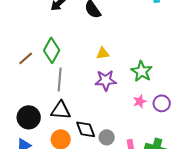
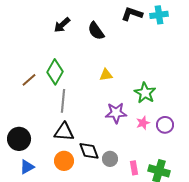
purple star: (106, 80) -> (116, 113), moved
black circle: (29, 117) -> (19, 139), moved

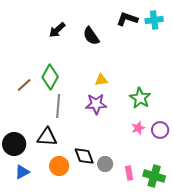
purple star: (116, 113) -> (96, 104), moved
black triangle: (64, 132) -> (47, 137), moved

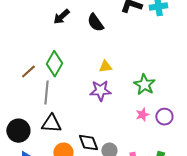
gray line: (58, 106) -> (46, 93), moved

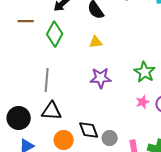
green diamond: (54, 64) -> (55, 34), moved
yellow triangle: (105, 67) -> (96, 42), moved
brown line: (28, 72) -> (26, 21), moved, turned 42

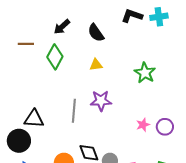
green star: (145, 72) -> (145, 73), moved
gray line: (47, 80) -> (74, 111), moved
black triangle: (52, 111) -> (34, 119), moved

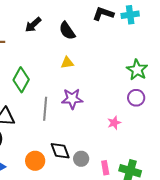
green diamond: (55, 57) -> (21, 80), moved
green star: (145, 73) -> (137, 70), moved
purple circle: (165, 127) -> (136, 98), moved

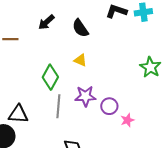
yellow triangle: (67, 63) -> (80, 60), turned 32
green diamond: (21, 80) -> (50, 77), moved
purple circle: (136, 98) -> (109, 106), moved

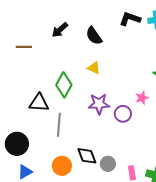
gray line: (58, 106) -> (59, 125), moved
black triangle: (18, 114) -> (39, 103), moved
pink star: (127, 120) -> (142, 98), moved

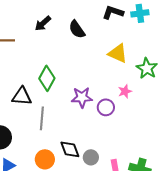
yellow triangle: (94, 68) -> (118, 53), moved, size x1.5

